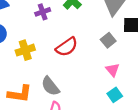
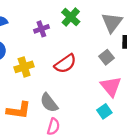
pink triangle: (113, 70) -> (111, 86), size x1.5
cyan square: (115, 95) -> (104, 111), moved

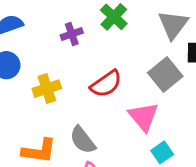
gray square: (107, 57) -> (165, 75), size x1.5
pink triangle: (111, 86) -> (143, 117), moved

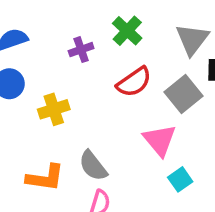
red semicircle: (106, 84) -> (134, 82), moved

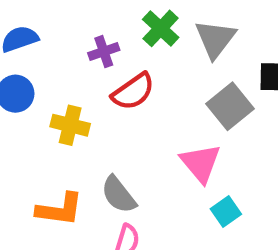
gray triangle: (192, 39) -> (215, 39), moved
red semicircle: (134, 82) -> (133, 92), moved
yellow cross: (54, 109) -> (70, 125), turned 32

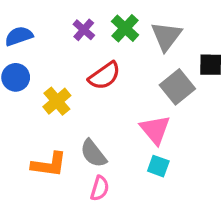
purple cross: (104, 52) -> (84, 30), moved, turned -30
yellow cross: (70, 125) -> (57, 101), turned 36
cyan square: (226, 211) -> (158, 166), moved, turned -35

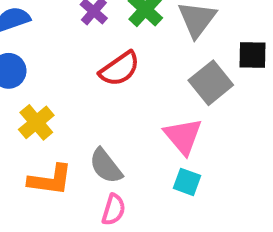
yellow cross: (57, 101) -> (36, 122), moved

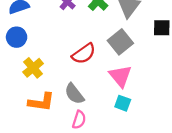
red semicircle: (120, 69) -> (84, 54), moved
gray square: (211, 83) -> (120, 42), moved

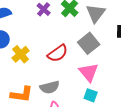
yellow cross: (33, 68) -> (21, 54), moved
gray semicircle: (74, 94) -> (50, 87), turned -66

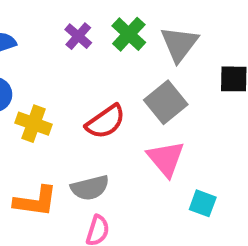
yellow cross: (21, 54) -> (34, 124), turned -30
cyan square: (91, 95) -> (203, 203), moved

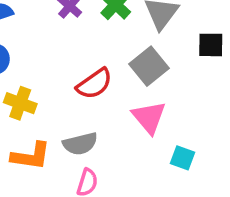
yellow cross: (34, 124) -> (20, 103), moved

